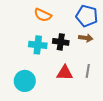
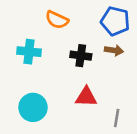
cyan cross: (38, 45) -> (29, 52), moved
gray line: (88, 71) -> (117, 118), moved

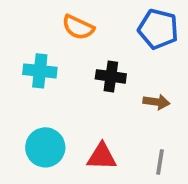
brown arrow: (114, 50) -> (156, 102), moved
red triangle: (86, 97) -> (102, 157), moved

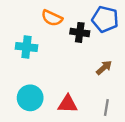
black cross: (111, 76) -> (80, 32), moved
brown arrow: (156, 102) -> (104, 68), turned -49

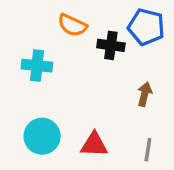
brown arrow: (104, 68) -> (145, 94), turned -35

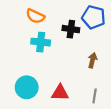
orange semicircle: (72, 25) -> (35, 16), moved
cyan cross: (37, 66) -> (41, 42), moved

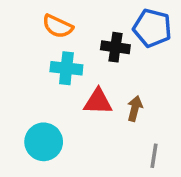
brown arrow: (92, 60) -> (135, 109), moved
red triangle: (60, 93) -> (98, 102), moved

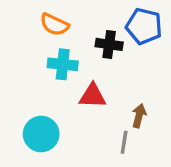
brown arrow: (135, 109) -> (139, 116), moved
gray line: (154, 156) -> (124, 142), moved

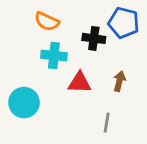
brown arrow: (139, 116) -> (119, 81), moved
cyan circle: (41, 134) -> (24, 103), moved

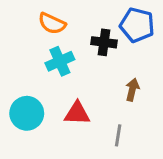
cyan cross: (54, 56) -> (60, 61), turned -30
red triangle: (80, 83) -> (77, 113), moved

